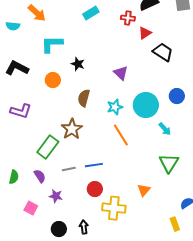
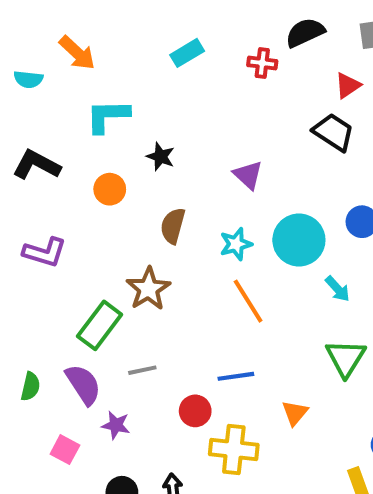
red triangle: (145, 33) -> (348, 85), moved
blue line: (94, 165) -> (236, 376), moved
purple semicircle: (40, 176) -> (83, 384), size x1.5

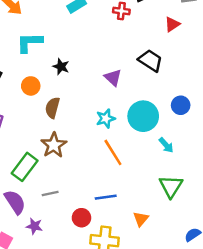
black trapezoid: (333, 132) -> (150, 61), moved
brown semicircle: (173, 226) -> (52, 108), moved

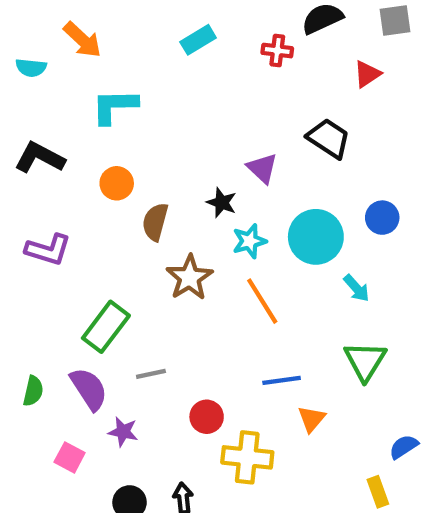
black star: (61, 67) -> (222, 203), moved
brown star: (54, 145) -> (189, 278), moved
blue line: (106, 197) -> (282, 380), moved

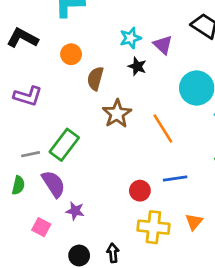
cyan star: (249, 241) -> (130, 38), moved
gray line: (151, 374) -> (30, 154), moved
red circle: (207, 417) -> (140, 191), moved
orange triangle: (312, 419) -> (194, 222), moved

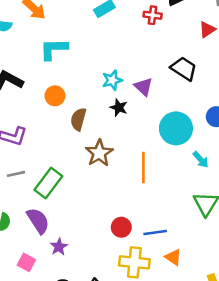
orange line: (163, 129) -> (143, 167), turned 32
gray line: (30, 154) -> (16, 174), moved
blue line: (175, 179) -> (155, 232), moved
purple star: (75, 211) -> (59, 247), turned 30
orange triangle: (194, 222) -> (173, 257), turned -36

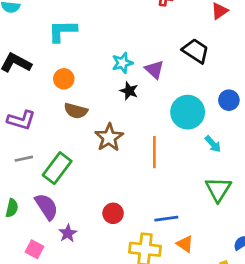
brown semicircle: (78, 119) -> (76, 111), moved, turned -90
red circle: (121, 227) -> (113, 213), moved

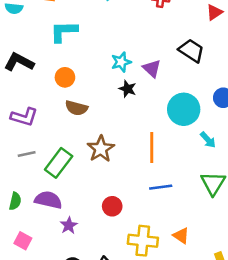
brown star: (109, 137) -> (101, 149), moved
purple semicircle: (46, 207) -> (48, 200), turned -44
blue line: (166, 219) -> (161, 187), moved
pink square: (35, 249) -> (23, 241), moved

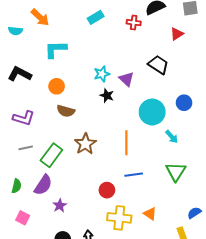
purple semicircle: (48, 200) -> (43, 185), turned 110
red circle: (112, 206) -> (107, 190), moved

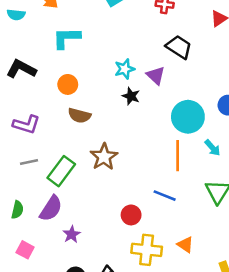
black trapezoid: (158, 65) -> (179, 47), moved
orange line: (126, 143) -> (178, 156), moved
blue line: (134, 175) -> (165, 196), turned 30

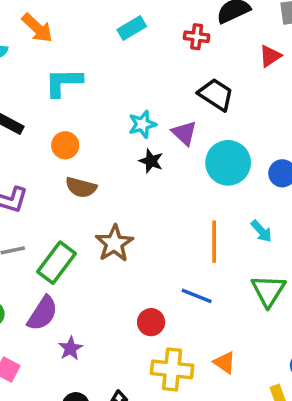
cyan circle: (188, 117) -> (228, 163), moved

